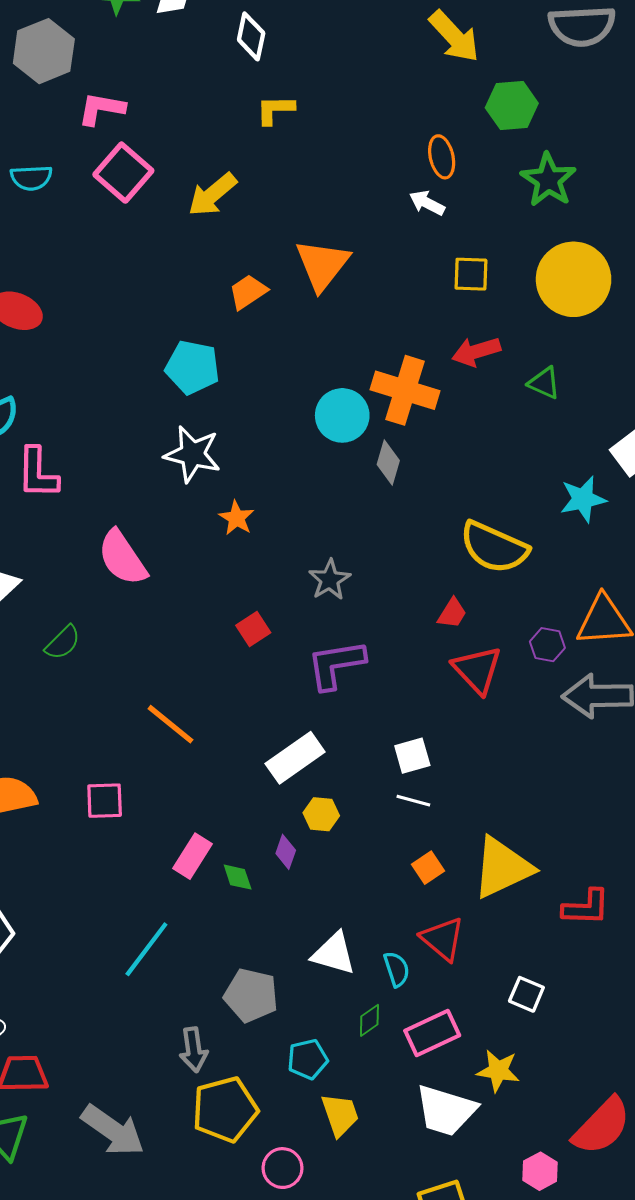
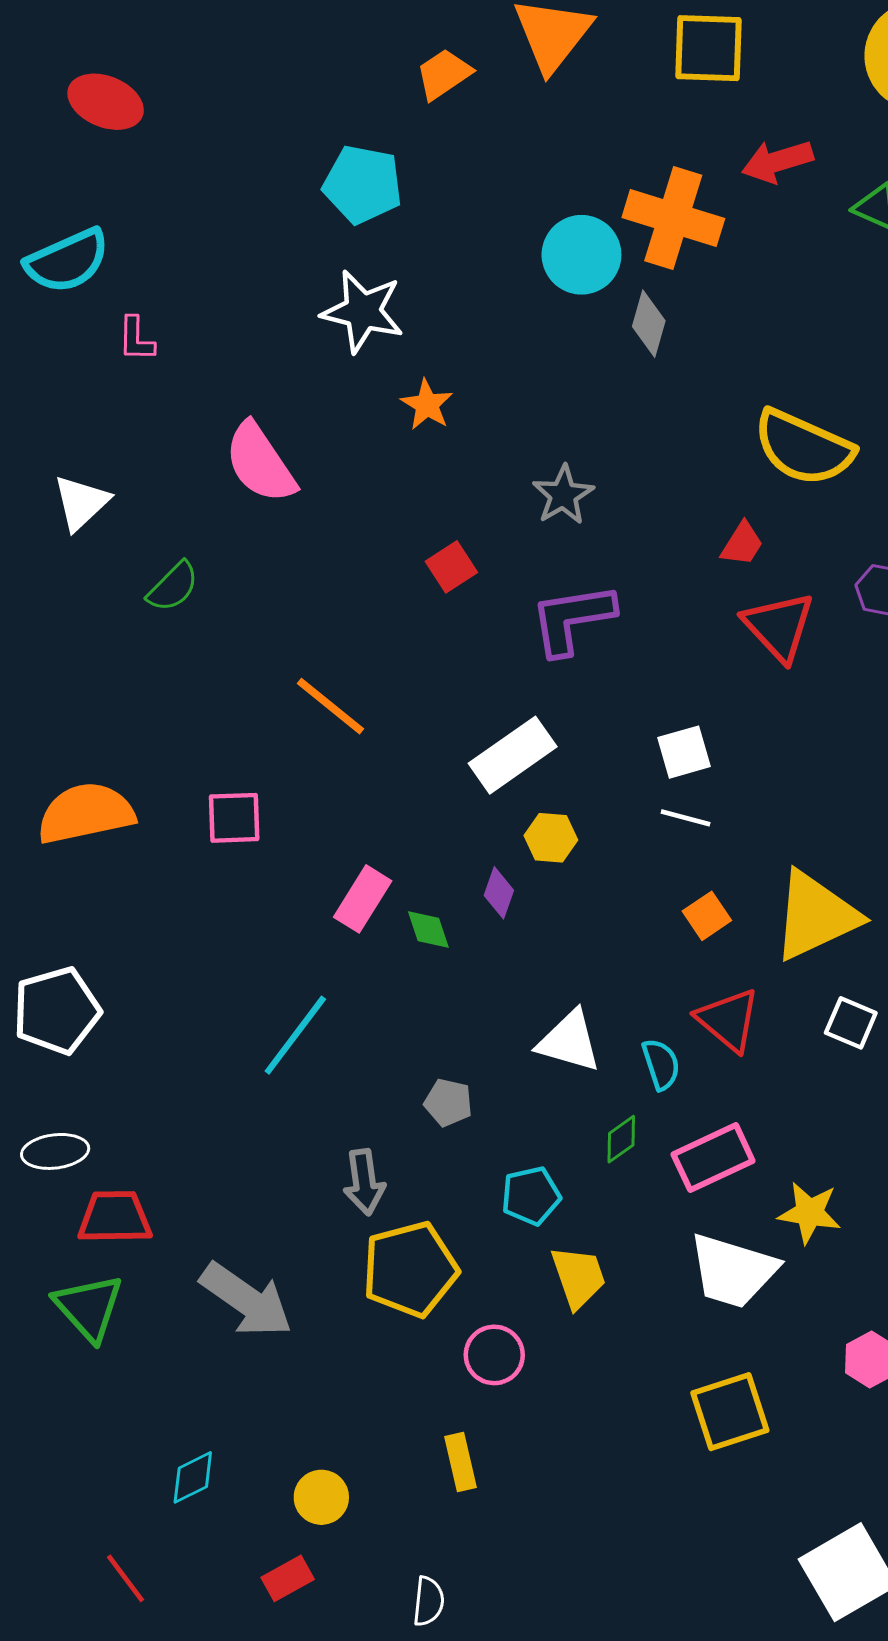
yellow square: (471, 274) -> (708, 48), moved, size x1.4
pink L-shape: (38, 473) -> (136, 339), size x0.6
white square: (526, 994) -> (851, 1023), moved
gray pentagon: (251, 995) -> (448, 1102), size x0.6

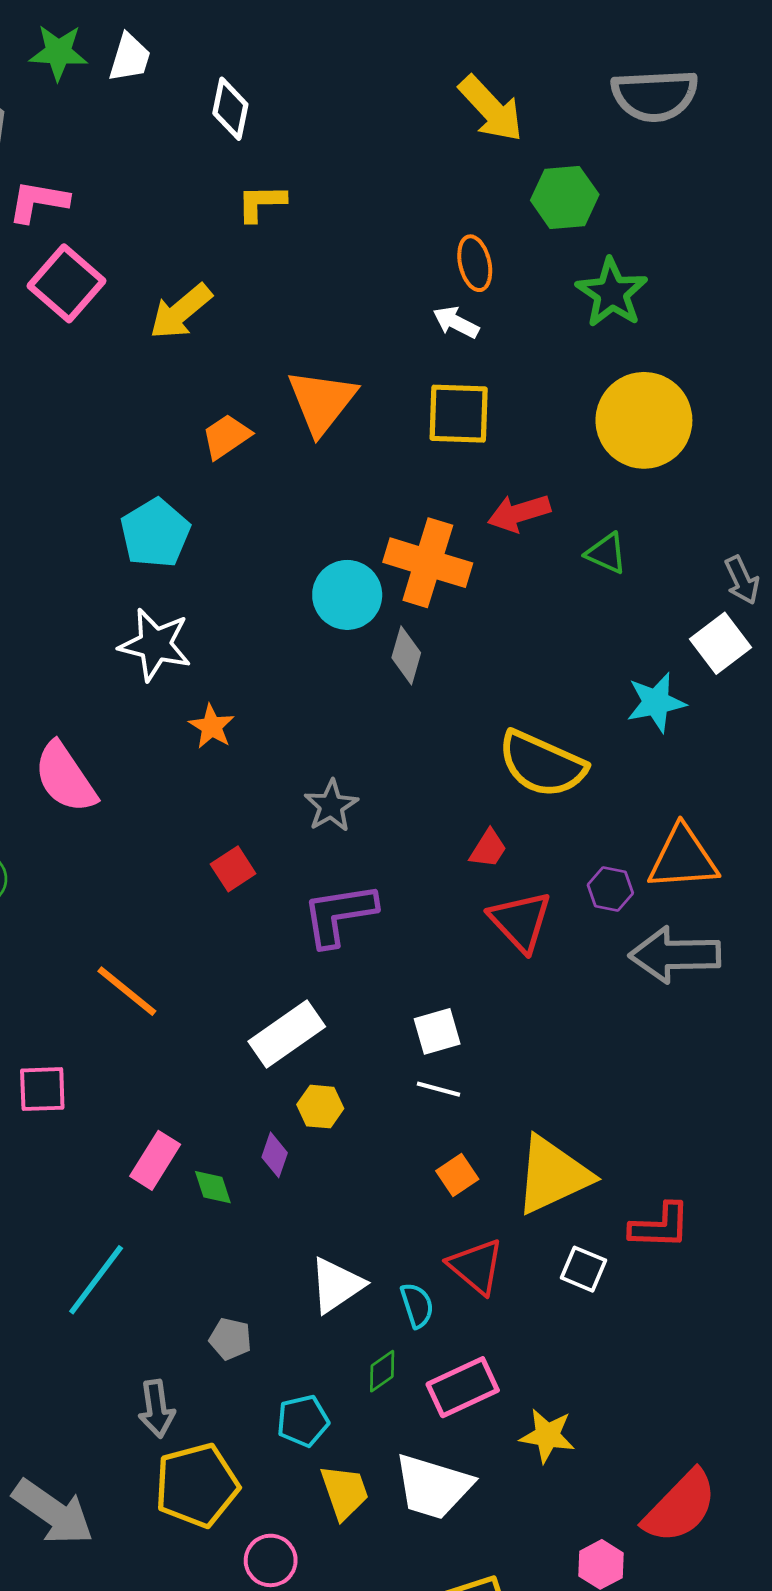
cyan pentagon: (363, 184) -> (155, 533), turned 30
white triangle: (569, 1041) -> (336, 1285), turned -50
white trapezoid: (733, 1271) -> (433, 1487), moved

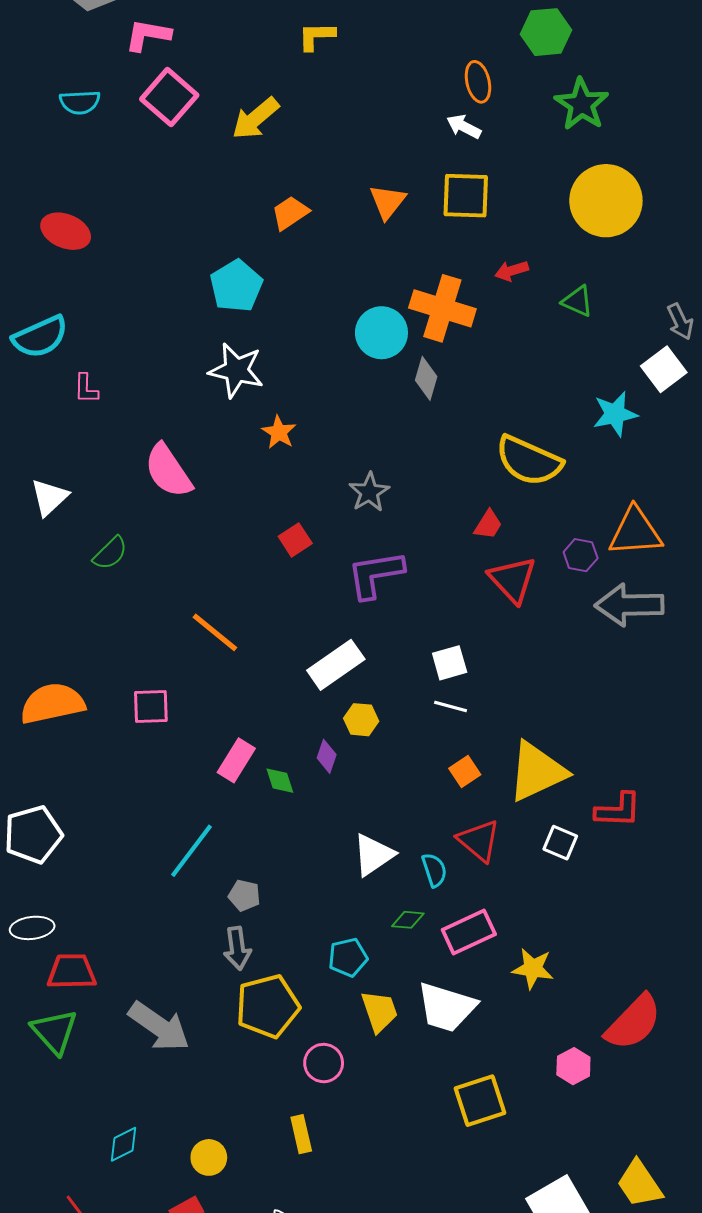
orange triangle: (322, 402) -> (388, 202), moved, size x0.7
red arrow: (519, 513) -> (511, 271), size x0.7
gray pentagon: (230, 1339) -> (244, 895), moved
green diamond: (382, 1371) -> (408, 920), turned 40

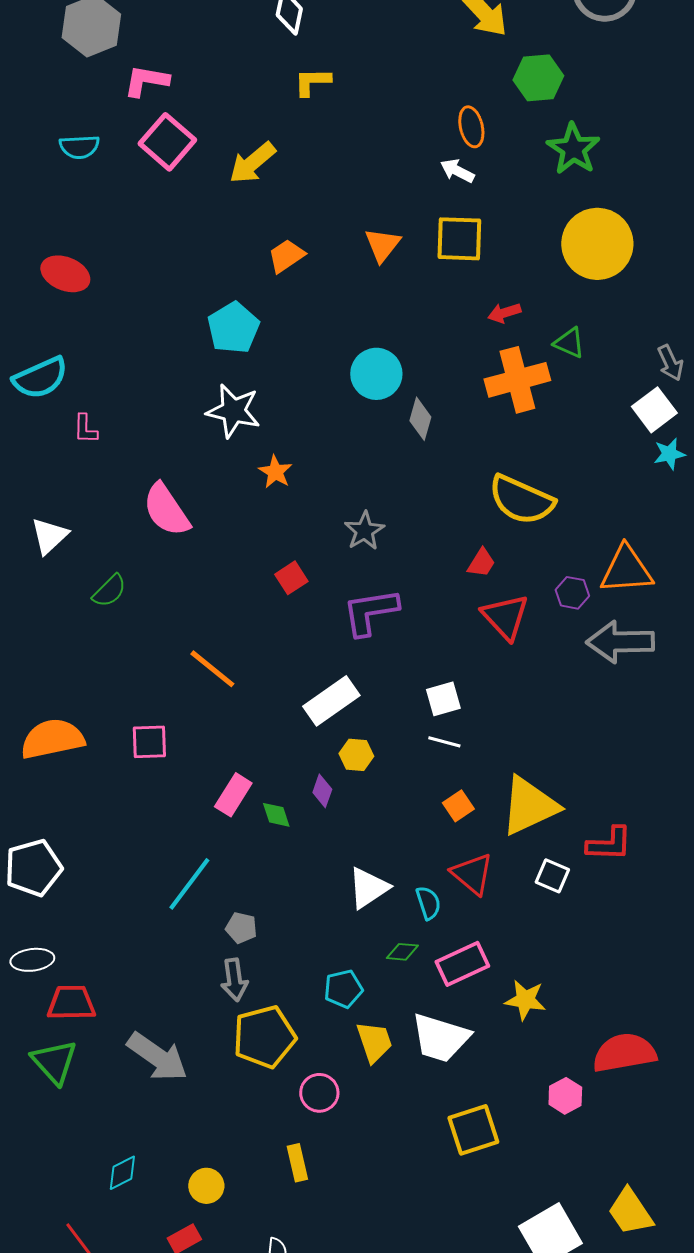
orange cross: (442, 308) -> (517, 380), moved, turned -32
cyan star: (615, 414) -> (669, 454), moved, size x0.7
red semicircle: (633, 1022) -> (624, 1053), turned -144

